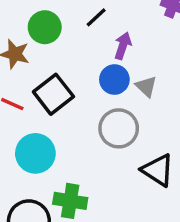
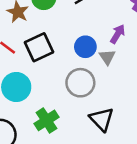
purple arrow: (123, 46) -> (118, 34), moved
green cross: (70, 201) -> (46, 120), moved, turned 35

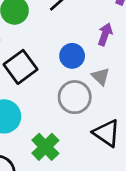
gray triangle: (107, 57) -> (101, 76), moved

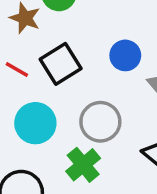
gray circle: (75, 97) -> (100, 122), moved

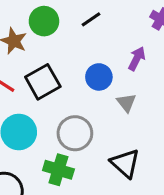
green cross: (83, 165) -> (58, 170), turned -36

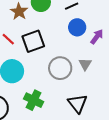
blue circle: (99, 77) -> (77, 27), moved
gray circle: (75, 133) -> (60, 68), moved

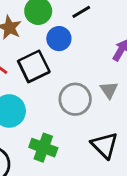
blue circle: (77, 27) -> (59, 39), moved

